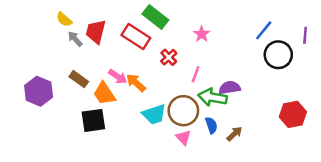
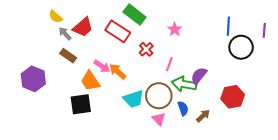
blue line: (264, 30) -> (228, 26), turned -36
red trapezoid: (96, 32) -> (83, 27), turned -145
brown rectangle: (79, 79) -> (68, 56), moved
purple semicircle: (230, 88) -> (199, 76), turned -42
red hexagon: (293, 114) -> (233, 97), moved

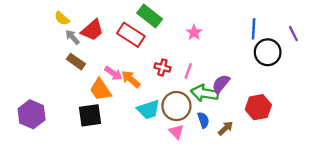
purple line: (264, 30) -> (293, 34), turned -32
red cross: (146, 49) -> (162, 67), moved, turned -32
purple hexagon: (33, 79) -> (32, 114), moved

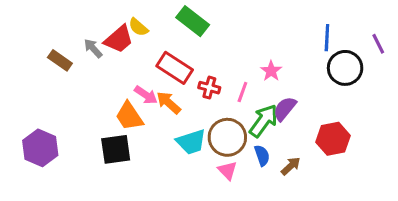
yellow semicircle: (62, 18) -> (138, 27), moved
pink star: (194, 32) -> (271, 71), moved
red rectangle: (131, 35) -> (175, 68), moved
brown rectangle: (76, 62) -> (60, 60), moved
green arrow: (205, 93) -> (264, 121), turned 116

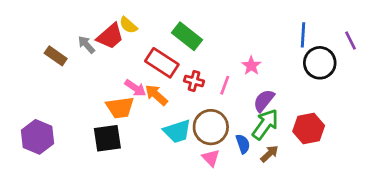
green rectangle: (193, 21) -> (187, 36), moved
orange trapezoid: (129, 116) -> (120, 108), turned -64
green arrow: (264, 121) -> (265, 124), moved

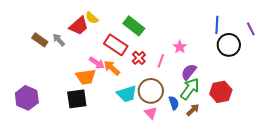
gray arrow: (86, 45) -> (59, 40), moved
red cross: (194, 81) -> (139, 58), turned 32

